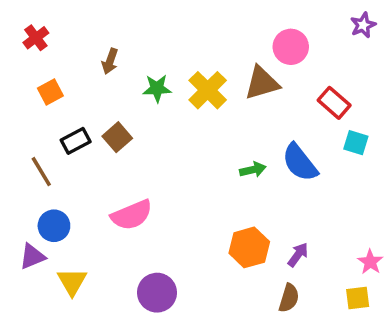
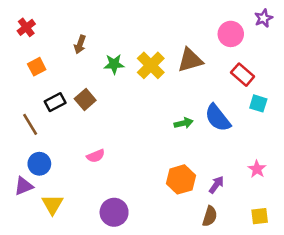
pink circle: (291, 47) -> (231, 34), moved
pink semicircle: (132, 215) -> (96, 156), size x0.6
pink star: (370, 262) -> (257, 169), moved

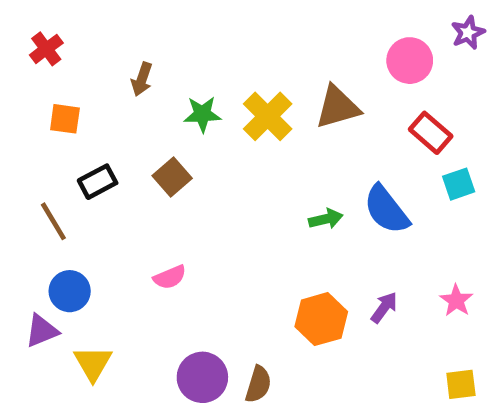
orange square: (37, 67) -> (65, 119), turned 36
brown square: (85, 99) -> (172, 177), moved
cyan square: (258, 103) -> (459, 184), turned -36
purple arrow: (216, 185) -> (384, 307), moved
brown semicircle: (210, 216) -> (258, 384), moved

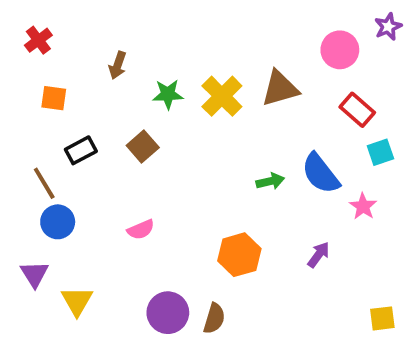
blue circle: (70, 291) -> (58, 222), moved
pink star: (456, 300) -> (363, 206), moved
orange hexagon: (321, 319) -> (239, 255), moved
purple triangle: (42, 331) -> (34, 274), turned -40

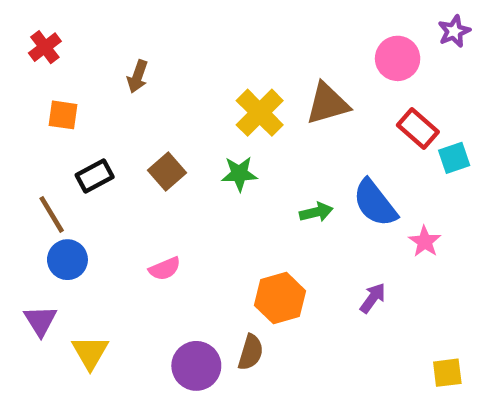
green star: (168, 94) -> (239, 174), moved
cyan square: (380, 152) -> (454, 158), moved
brown semicircle: (214, 318) -> (251, 352), moved

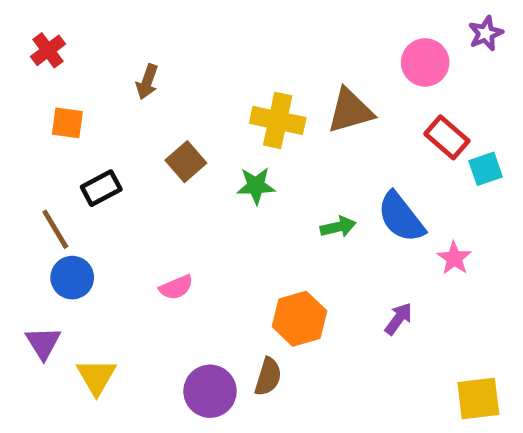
yellow cross: (260, 113) -> (278, 120), turned -33
brown square: (167, 171) -> (186, 162), moved
yellow square: (447, 373) -> (478, 398), size x1.4

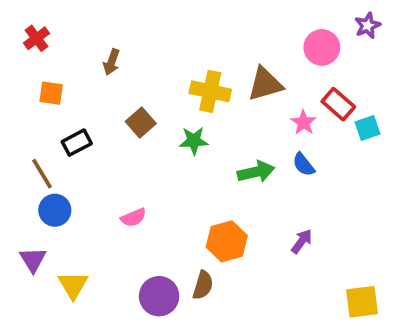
blue semicircle: (401, 217) -> (304, 164), size x0.6
green arrow: (338, 227) -> (256, 172), size x1.4
pink star: (454, 258) -> (304, 122), moved

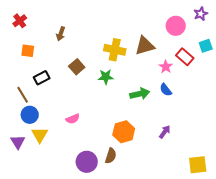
cyan square: (368, 128) -> (206, 46), moved
yellow triangle: (73, 285) -> (40, 135), moved

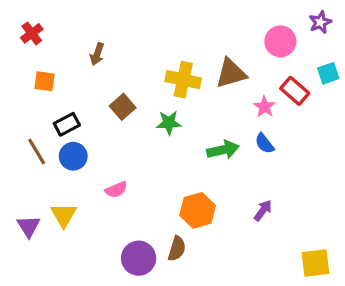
blue circle: (30, 115) -> (73, 156), moved

